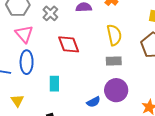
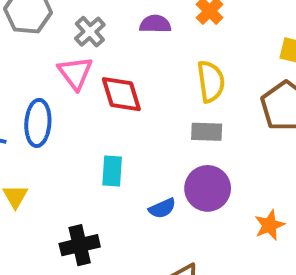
pink triangle: (24, 34) -> (75, 73), moved
cyan rectangle: (54, 84) -> (112, 171), moved

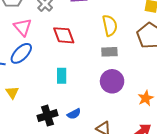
pink triangle: (75, 73) -> (23, 27), moved
blue ellipse: (38, 123) -> (21, 53), turned 45
blue semicircle: (162, 208) -> (74, 114), moved

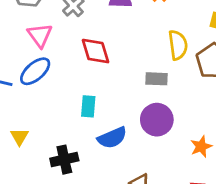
yellow semicircle: (110, 25) -> (178, 45), moved
yellow triangle: (12, 92) -> (19, 137), moved
blue semicircle: (74, 114) -> (112, 138), moved, size x1.5

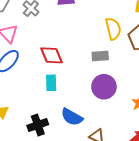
red diamond: (95, 51) -> (51, 55), moved
blue semicircle: (112, 138) -> (72, 117), moved, turned 60

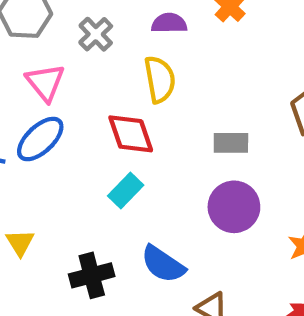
yellow semicircle: (113, 29) -> (160, 79), moved
cyan rectangle: (51, 83) -> (126, 191), turned 42

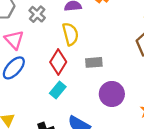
red diamond: (131, 134) -> (58, 62), turned 55
gray rectangle: (231, 143) -> (94, 62), moved

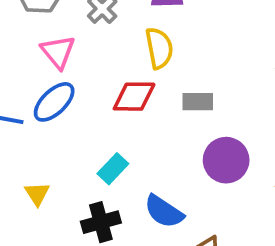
red diamond: (58, 62) -> (134, 97), turned 55
cyan rectangle: (58, 90) -> (113, 169), moved

